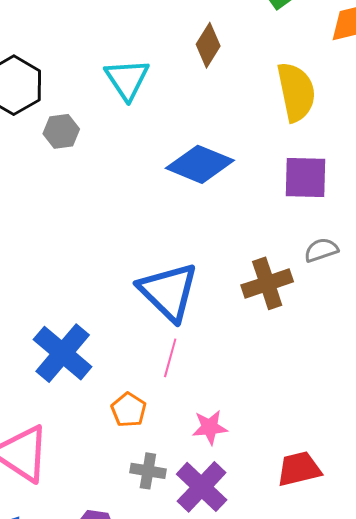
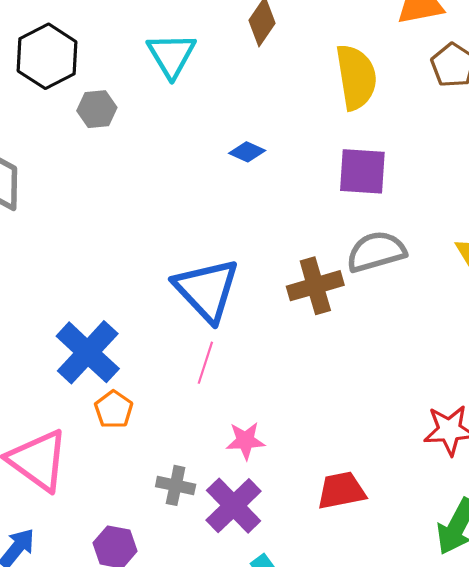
blue diamond: (200, 164) -> (247, 152), size x0.5
gray semicircle: (321, 250) -> (376, 252), size x1.6
orange pentagon: (129, 410) -> (114, 409), moved

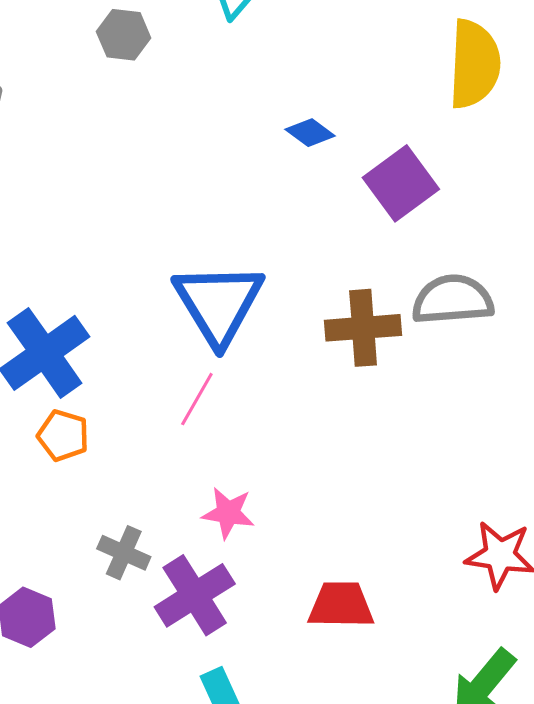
purple square: (362, 171) -> (401, 183), moved, turned 38
orange pentagon: (114, 409) -> (63, 435), turned -30

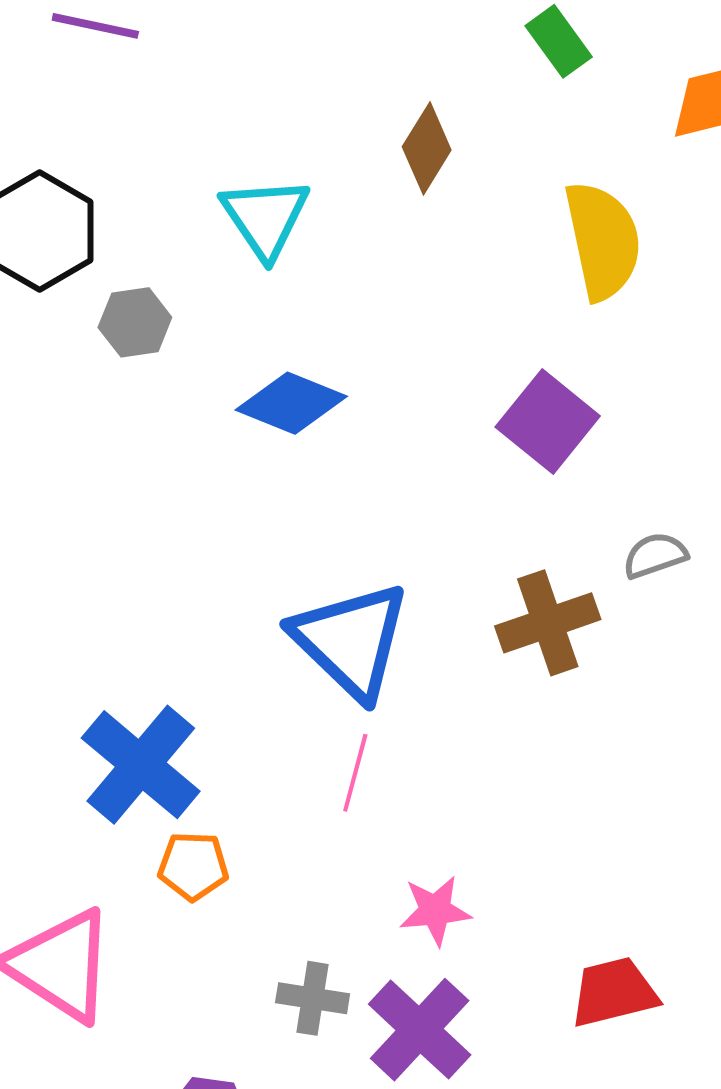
blue diamond: (310, 133) -> (291, 403), moved, size x1.6
gray semicircle: (453, 300) -> (655, 555), size x0.6

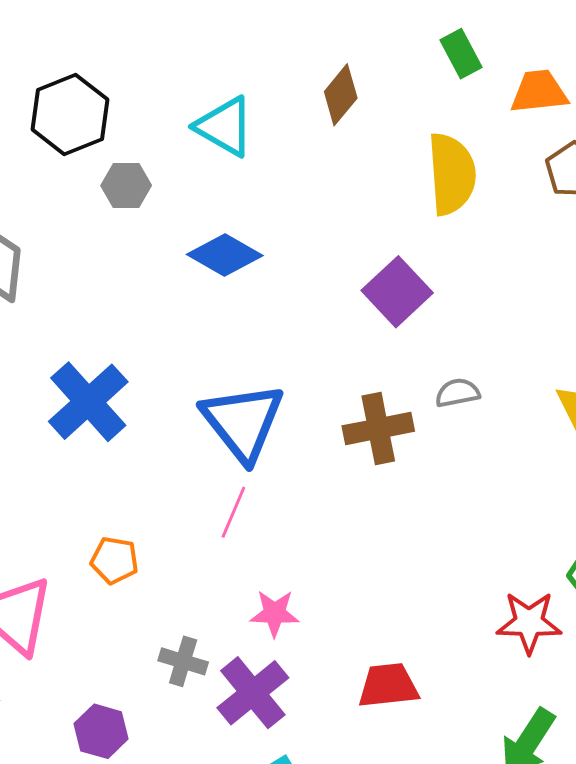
green rectangle: (559, 41) -> (461, 54), moved
cyan triangle: (265, 217) -> (225, 127), turned -34
blue cross: (141, 765) -> (88, 402), moved

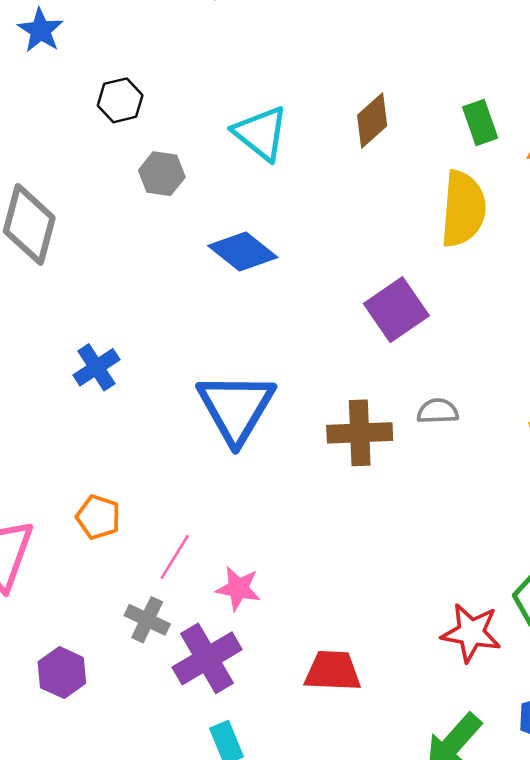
green rectangle: (461, 54) -> (480, 123), moved
black hexagon: (70, 114) -> (120, 100), size x0.6
blue cross: (88, 402) -> (96, 367), size x0.6
pink line: (233, 512) -> (175, 557), moved

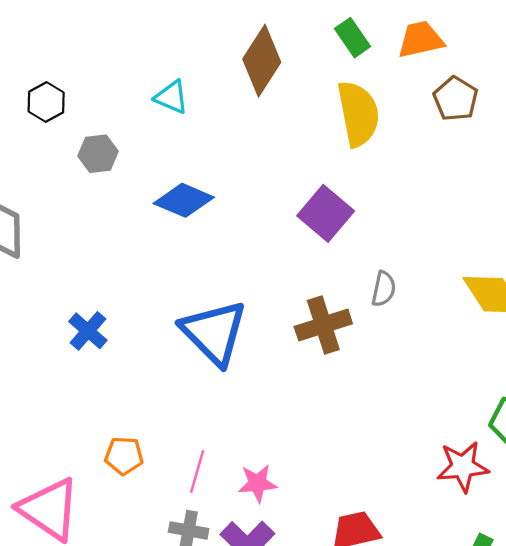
brown diamond: (372, 120) -> (262, 61), size x1.4
cyan triangle: (261, 133) -> (171, 97), size x0.7
gray semicircle: (438, 411) -> (384, 289), turned 120

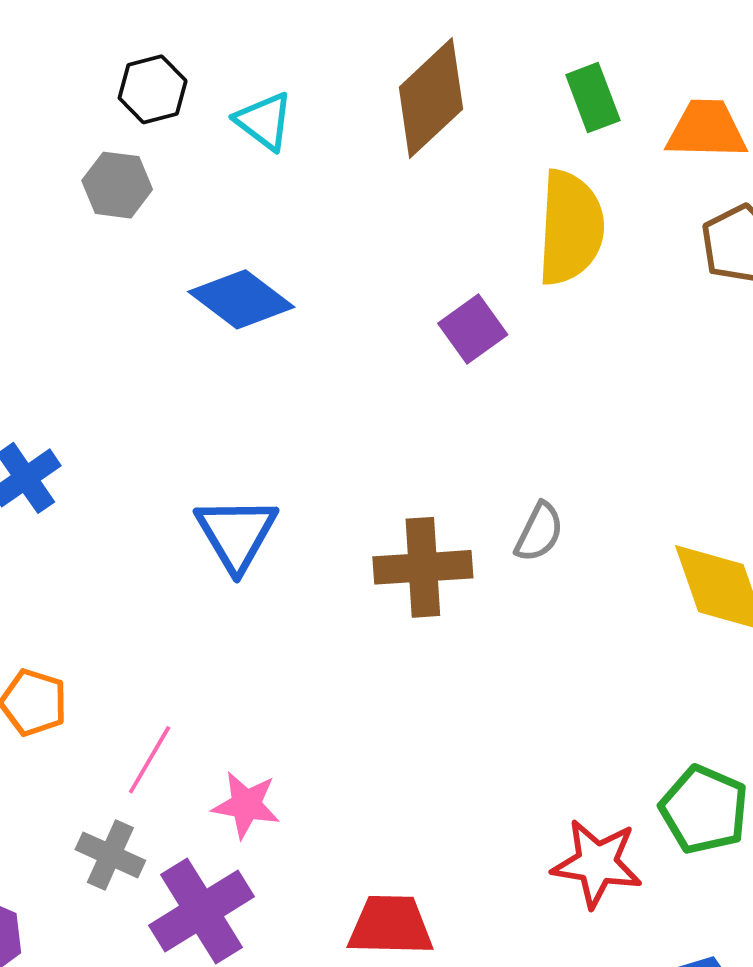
black hexagon: (46, 102) -> (153, 89), moved
purple square: (326, 213) -> (473, 329), moved, size x0.7
blue triangle: (214, 333) -> (236, 534), size x0.7

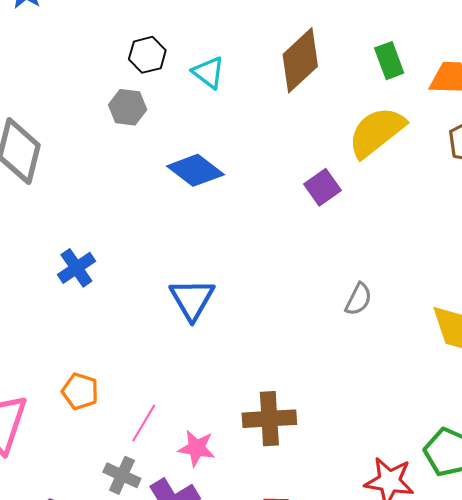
yellow semicircle: (570, 228) -> (377, 132), turned -132
brown cross: (423, 567) -> (269, 419), moved

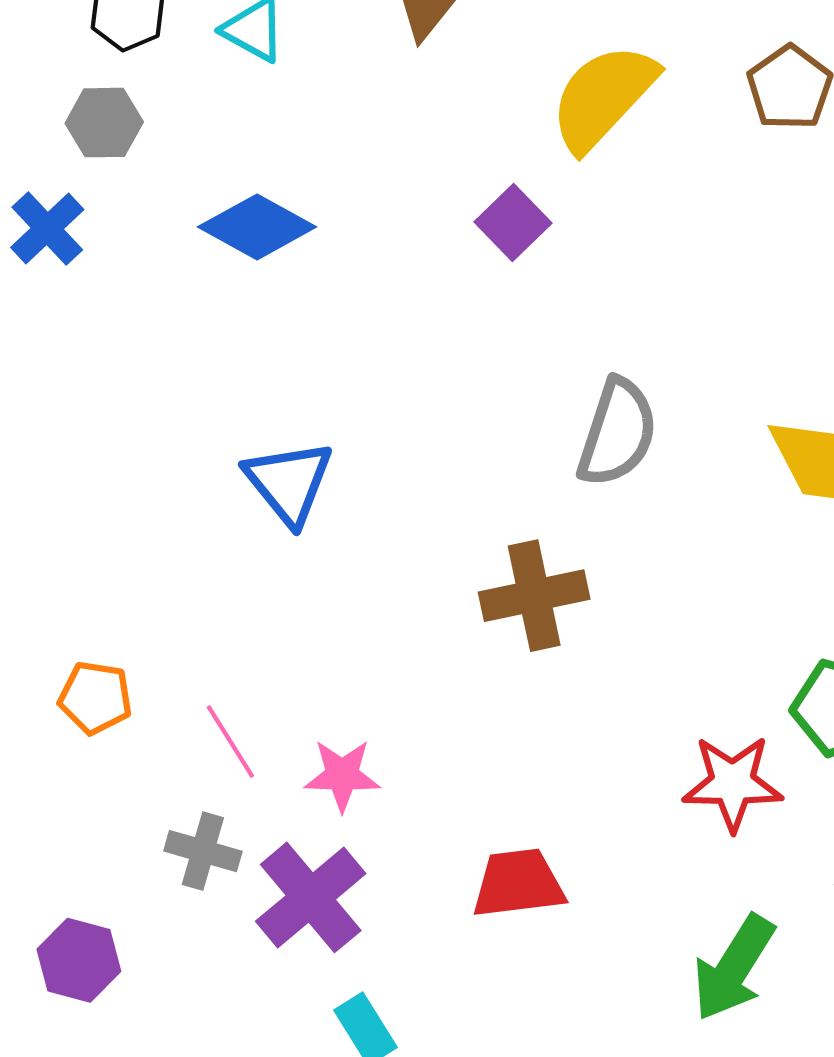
blue cross: (76, 268) -> (47, 229), moved
gray semicircle: (358, 299) -> (617, 433), size x1.6
brown cross: (269, 419) -> (534, 596), moved
pink line: (144, 423) -> (230, 742), turned -54

